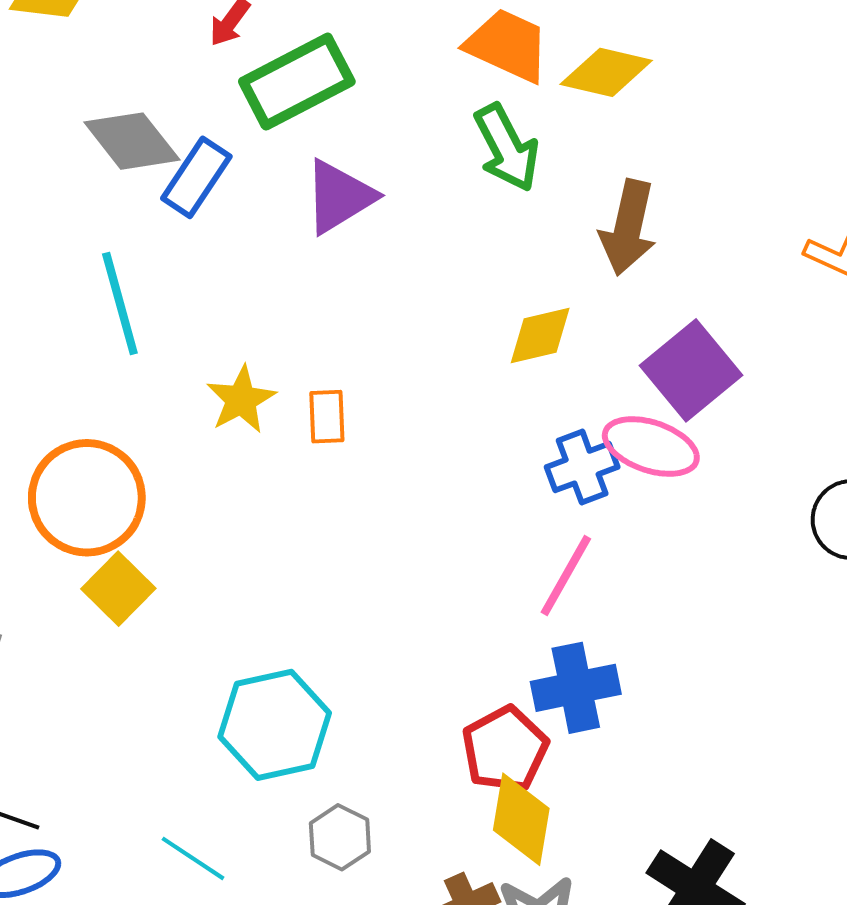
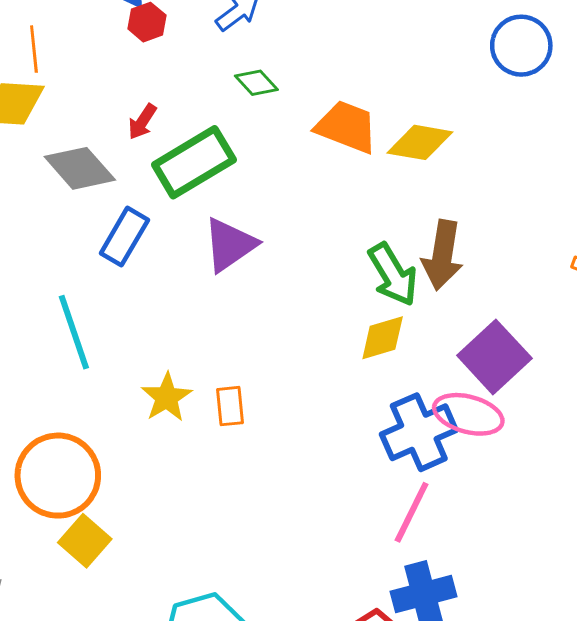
gray diamond: (132, 141) -> (80, 168), moved
green arrow: (507, 148) -> (393, 274), moved
blue cross: (582, 467) -> (419, 432), size x1.4

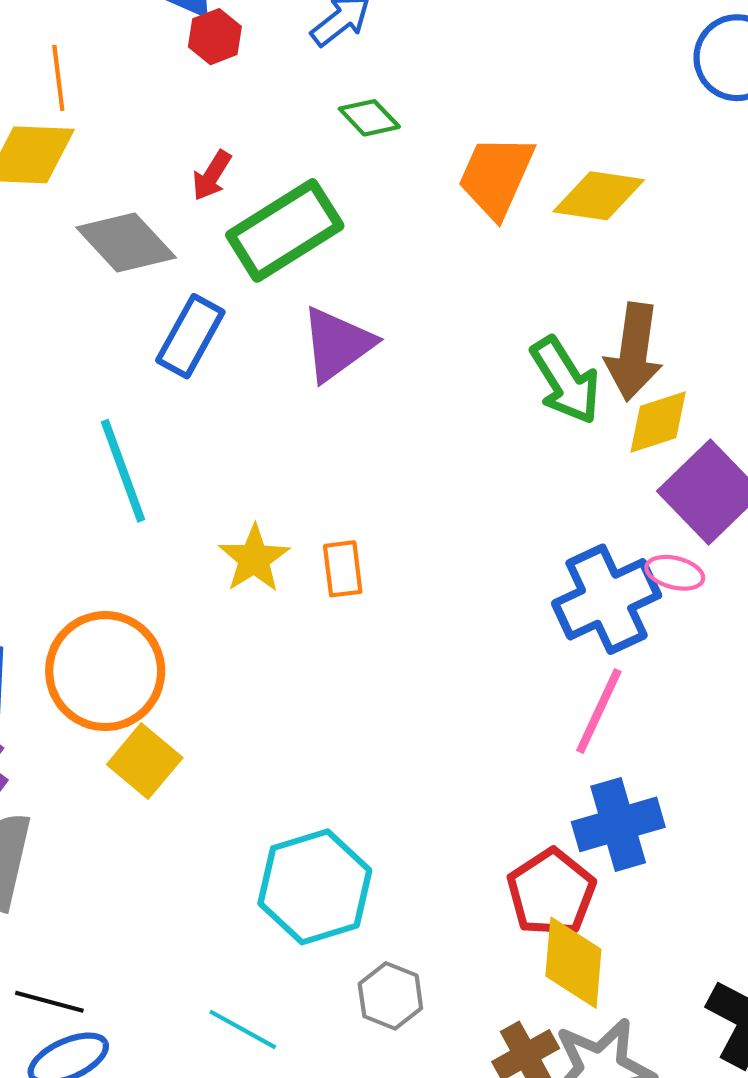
orange trapezoid: (347, 127) -> (496, 176), turned -86
yellow diamond: (383, 338) -> (658, 422), moved
pink ellipse: (468, 414) -> (675, 573), size x0.6

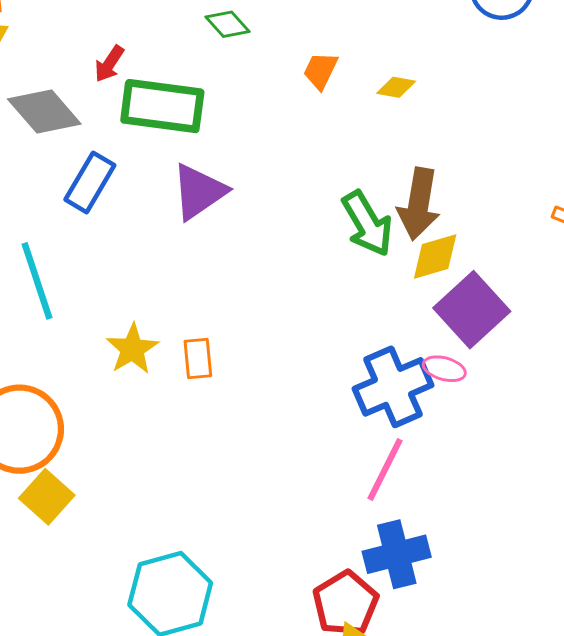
orange trapezoid: (496, 176) -> (320, 71), size x0.6
yellow diamond: (599, 196) -> (396, 87), size x0.6
green rectangle: (285, 230) -> (162, 106), turned 38

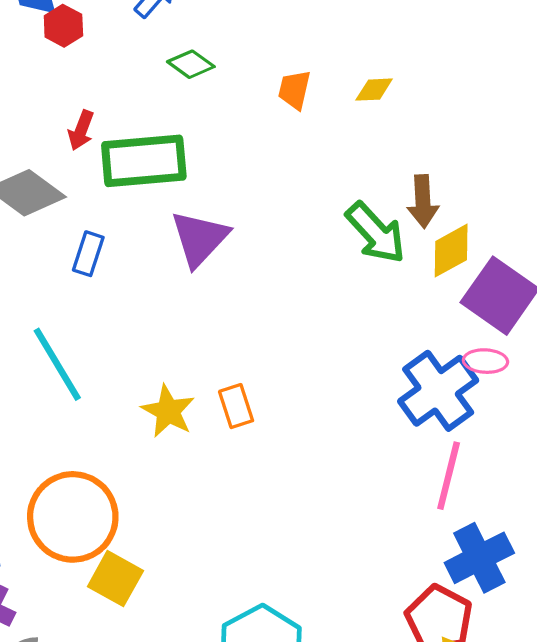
blue rectangle: (90, 182) -> (88, 254), size x0.7
brown arrow: (419, 204) -> (423, 201), size x0.7

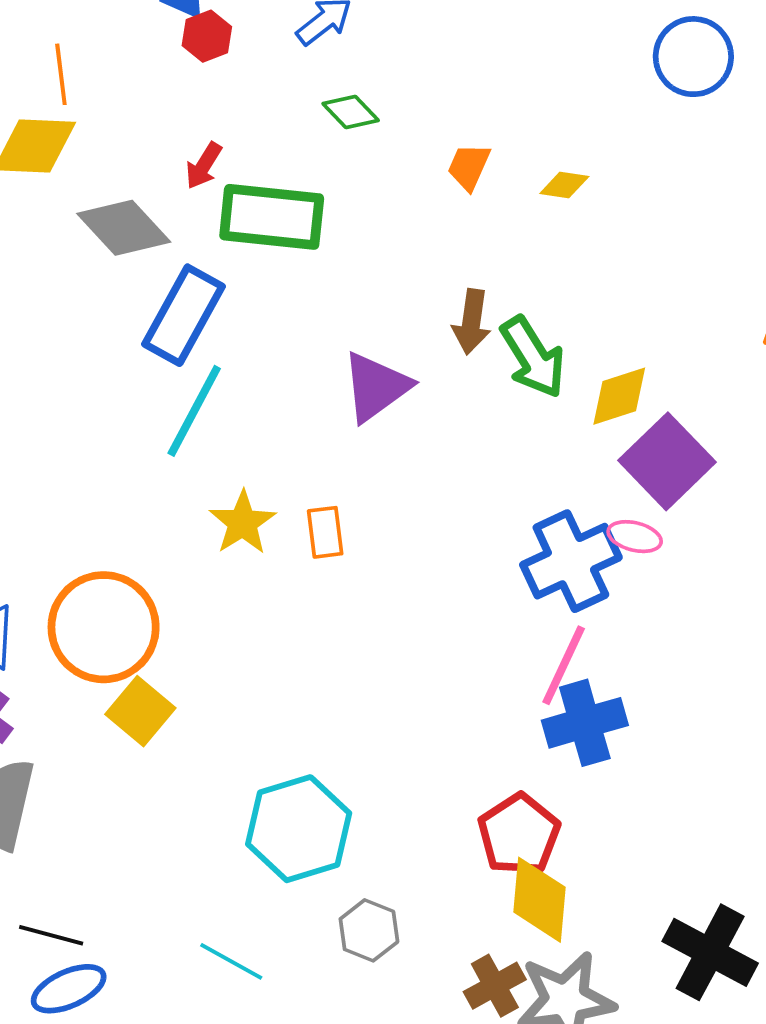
brown arrow: (423, 201) -> (472, 322), moved
purple triangle: (200, 238) -> (376, 387), moved
blue rectangle: (88, 254) -> (183, 315), size x1.8
cyan line: (57, 364) -> (194, 411), moved, turned 48
blue cross: (479, 558) -> (585, 723), moved

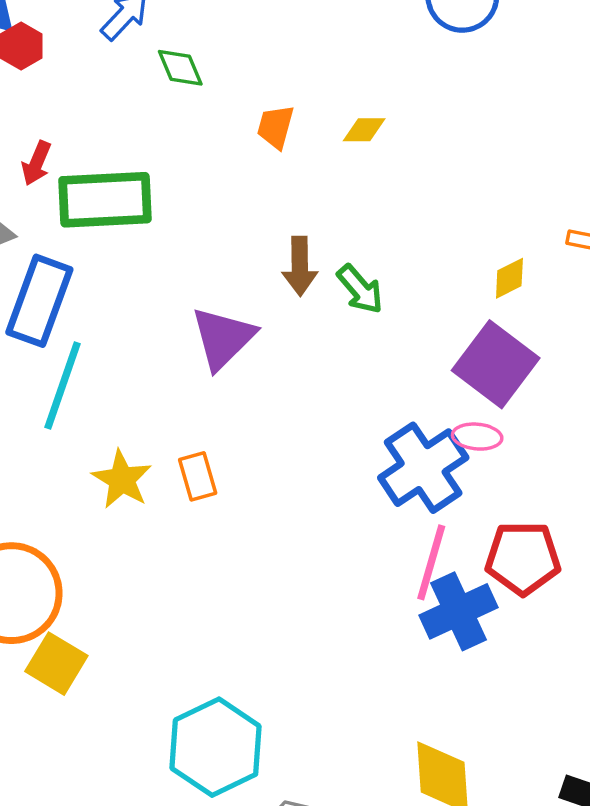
green diamond: (351, 112) -> (180, 68), moved, turned 30
green arrow: (533, 357) -> (360, 289), size x0.7
yellow diamond: (619, 396) -> (509, 278), moved, size x0.7
red pentagon: (519, 834) -> (523, 558), moved, turned -30

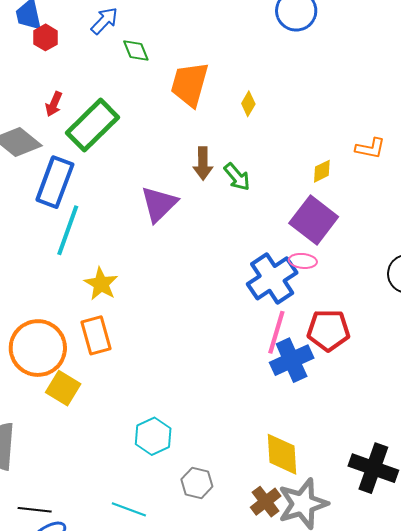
orange trapezoid: (276, 127) -> (190, 84), size x1.8
yellow diamond: (364, 130) -> (248, 104), moved, turned -60
green rectangle: (105, 200) -> (93, 125), turned -42
orange rectangle: (198, 476) -> (96, 335), moved, size x1.4
cyan hexagon: (216, 747) -> (153, 436), size x0.7

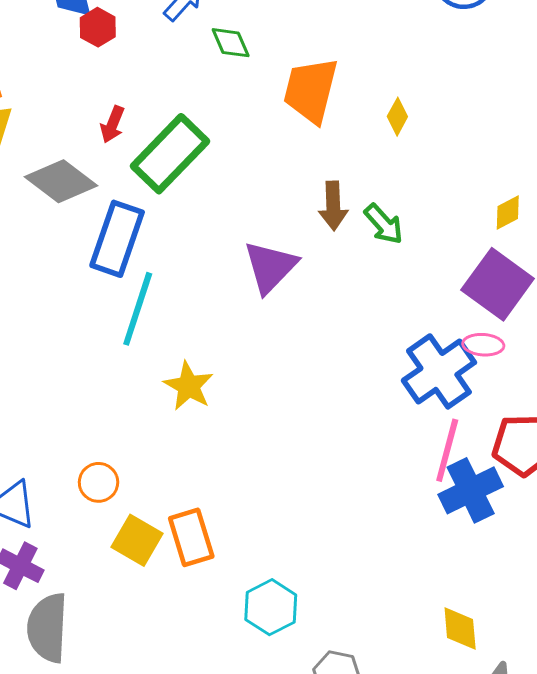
orange rectangle: (96, 335) -> (191, 537), moved
orange circle: (38, 348) -> (99, 482), size x0.5
yellow diamond: (282, 454) -> (460, 629), size x0.7

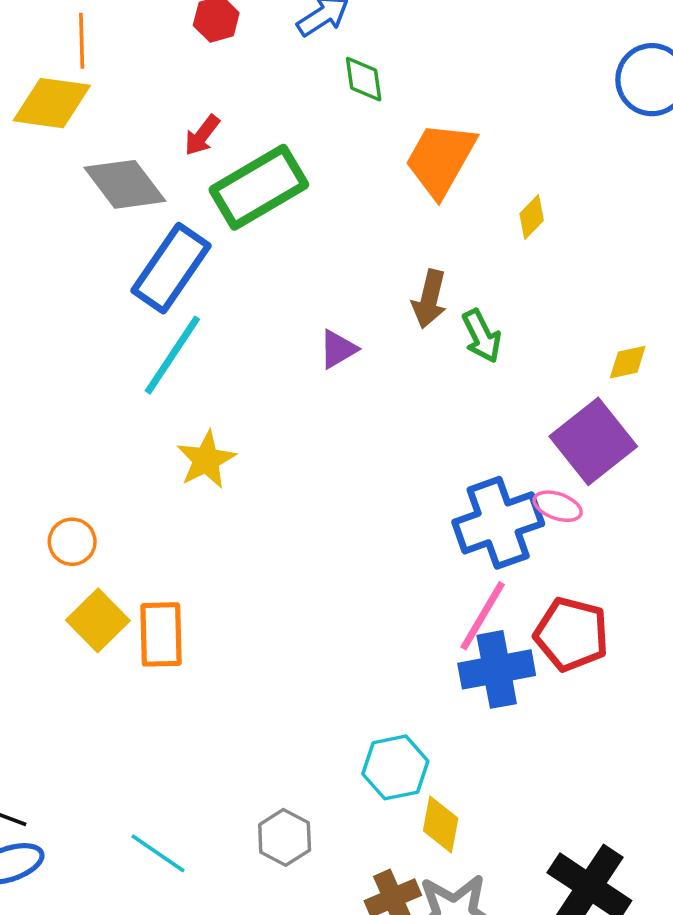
purple triangle: (270, 267) -> (338, 349), size x0.6
cyan hexagon: (271, 607) -> (395, 767), moved

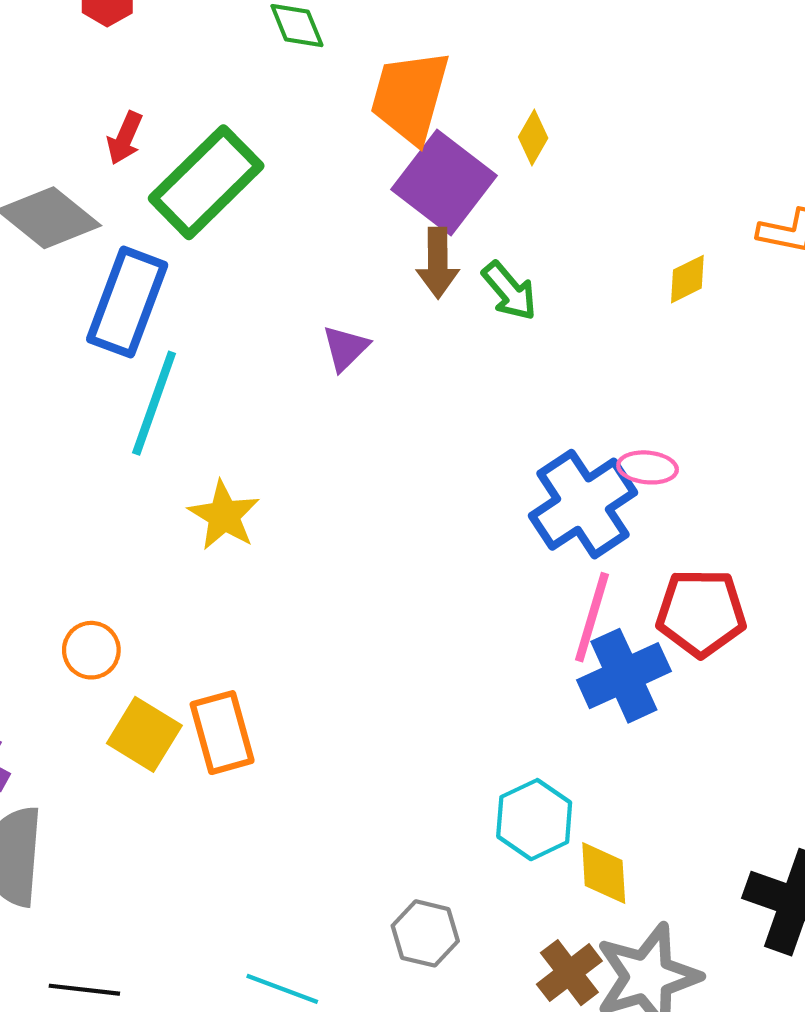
purple square: (593, 441) -> (444, 182), moved

